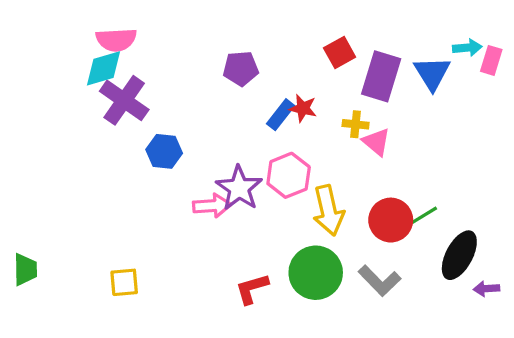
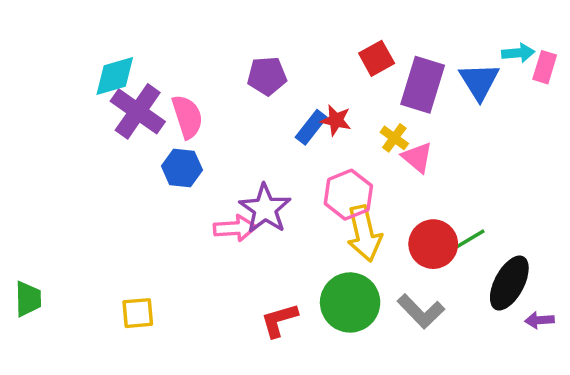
pink semicircle: (116, 40) -> (187, 117), moved, turned -105
yellow cross: (356, 124) -> (394, 138), turned 30
pink hexagon: (289, 175) -> (348, 195), moved

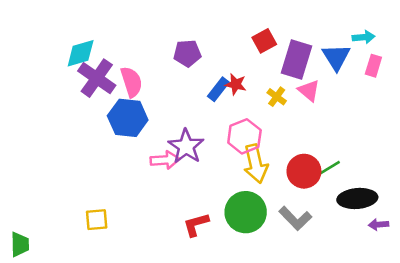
pink rectangle: (545, 67) -> (373, 66), moved
pink triangle: (417, 157) -> (309, 91), moved
blue hexagon: (182, 168) -> (128, 118), size x1.4
black ellipse: (509, 283) -> (357, 198), turned 57
green trapezoid: (28, 299) -> (20, 244), moved

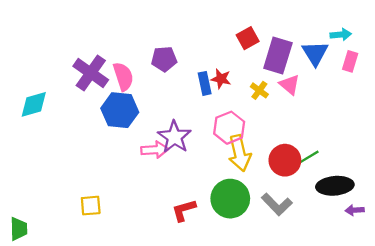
cyan diamond: (81, 53) -> (34, 104), moved
purple pentagon: (187, 53) -> (164, 59), moved
blue rectangle: (218, 89) -> (205, 83), turned -50

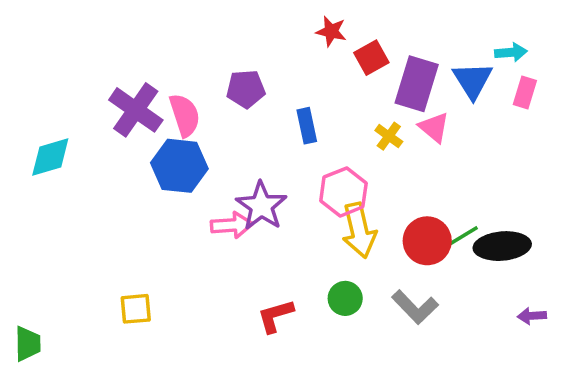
red star: (221, 79) -> (331, 31), moved
black ellipse: (335, 186) -> (502, 246), moved
green circle: (230, 199) -> (345, 298), size x0.6

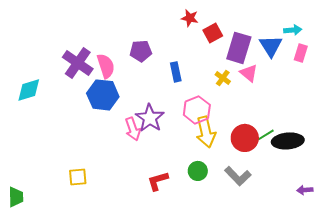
pink arrow: (232, 225) -> (133, 129), turned 75
purple arrow: (532, 316) -> (305, 190), moved

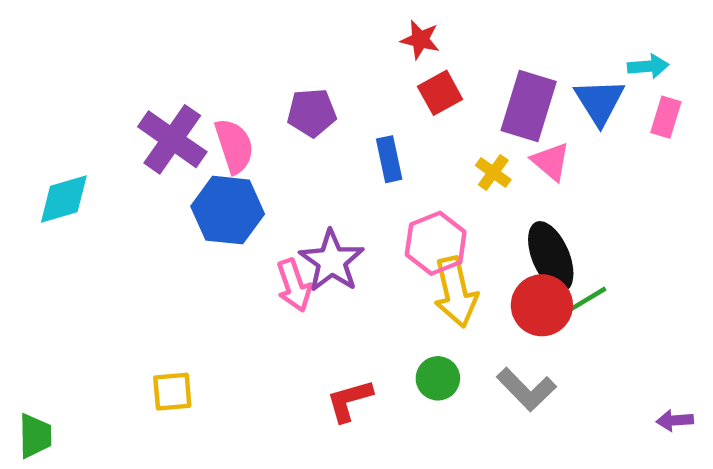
red square: (213, 33) -> (440, 93), moved
black ellipse: (288, 141) -> (551, 257), moved, turned 72

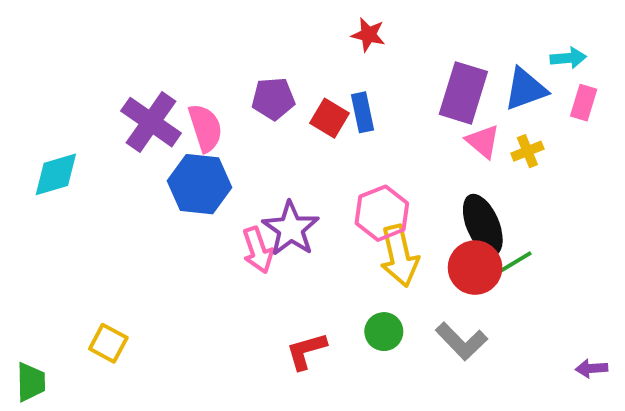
red square: (440, 93) -> (330, 118), moved, turned -30
blue triangle: (599, 102) -> (525, 89), turned 42
blue rectangle: (389, 159) -> (363, 112), moved
yellow cross: (493, 172) -> (527, 151), moved, turned 32
yellow square: (172, 392) -> (108, 343), moved, turned 33

